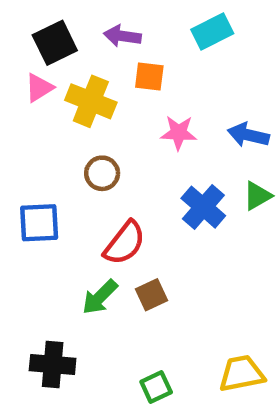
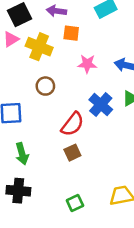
red semicircle: (125, 243) -> (72, 124), moved
green arrow: (100, 297) -> (22, 154), moved, turned -60

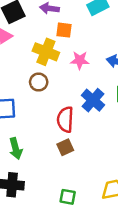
yellow cross: (39, 47) -> (46, 52), moved
red semicircle: (72, 124) -> (65, 119), turned 145
green square: (75, 203) -> (68, 197), turned 35

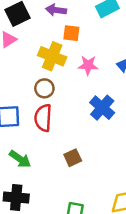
red semicircle: (65, 119) -> (43, 118), moved
green arrow: (16, 148) -> (20, 159), turned -40

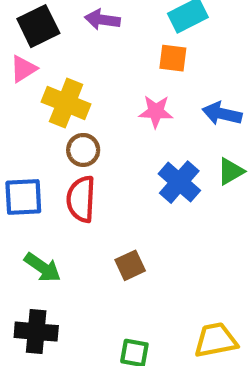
orange square: (71, 33) -> (173, 58), moved
yellow cross: (52, 56) -> (66, 103), moved

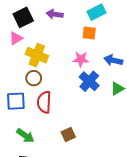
brown circle: (83, 150) -> (34, 78), moved
blue cross: (179, 182) -> (89, 81), moved

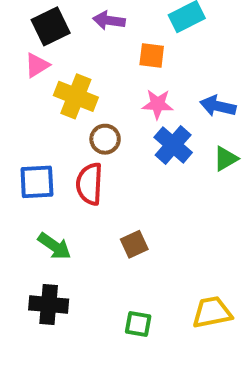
orange square: (89, 33) -> (152, 56), moved
brown circle: (34, 78) -> (105, 139), moved

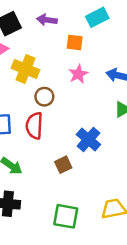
pink star: (158, 104) -> (78, 74), turned -30
blue cross: (173, 145) -> (88, 140), moved
green square: (138, 324) -> (66, 216), size x1.5

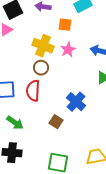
yellow cross: (25, 69) -> (43, 46), moved
brown square: (63, 165) -> (56, 122), turned -32

